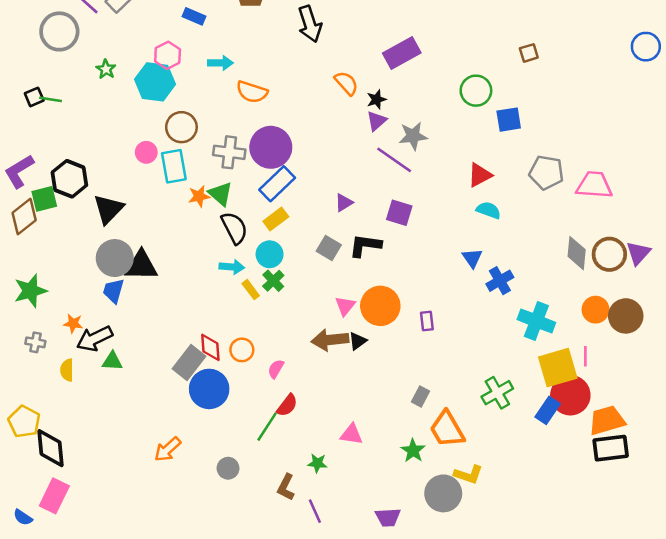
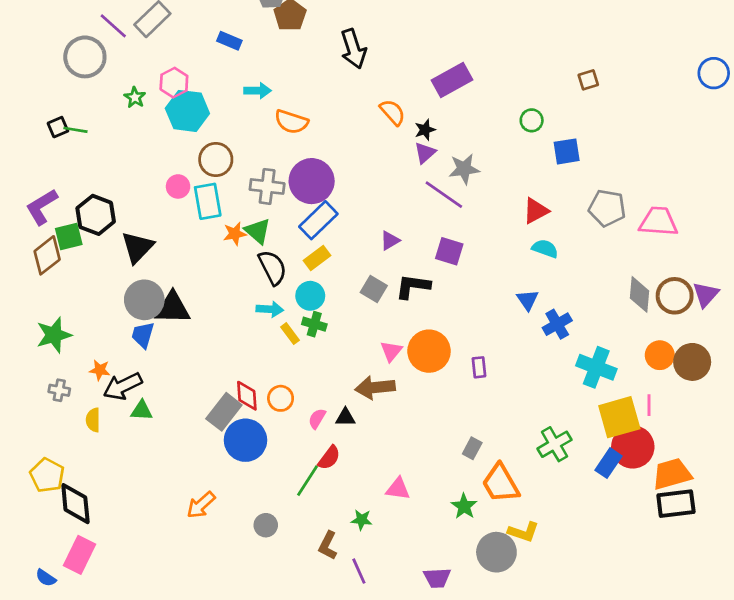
pink hexagon: (168, 55) -> (174, 83), moved
green circle: (476, 91) -> (532, 120), size x0.7
green cross: (273, 281) -> (314, 324), turned -30
black triangle: (358, 341) -> (345, 417), moved, turned 36

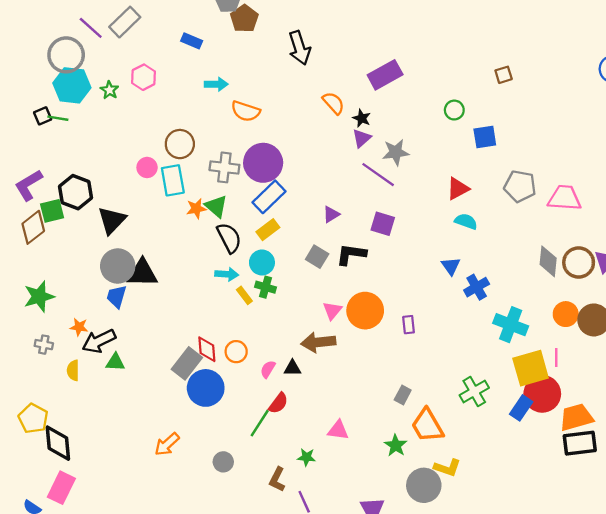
cyan hexagon: (187, 111) -> (72, 85), moved
black star: (425, 130) -> (362, 118), turned -30

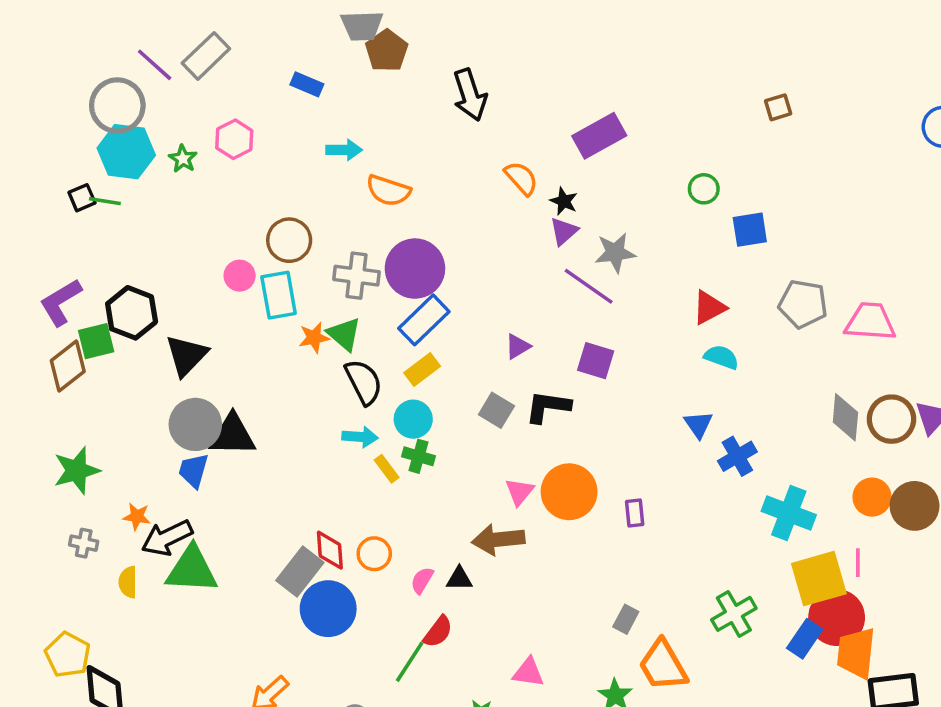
brown square: (504, 75) -> (778, 107), moved
green triangle: (115, 362) -> (192, 570), size x1.8
orange trapezoid: (576, 417) -> (856, 653), moved, turned -68

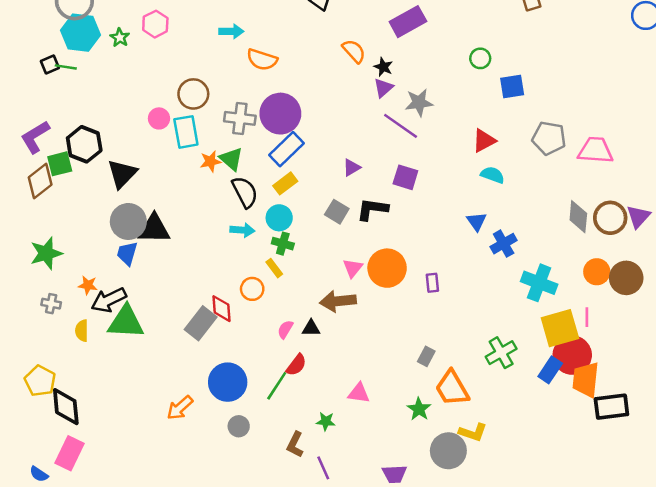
yellow rectangle: (387, 469) -> (274, 268), moved
orange circle: (374, 554) -> (252, 289), moved
blue circle: (328, 609) -> (228, 382), moved

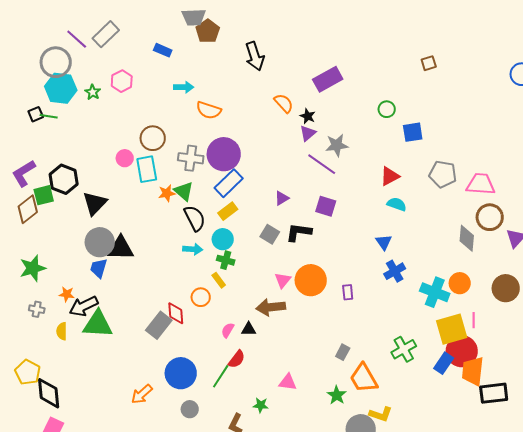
brown circle: (610, 218) -> (490, 217), moved
blue cross: (504, 244) -> (395, 271), moved
orange circle: (597, 272) -> (460, 283), moved

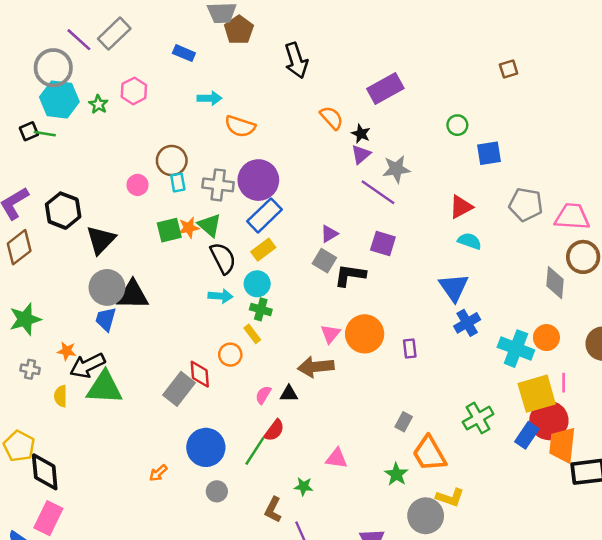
cyan rectangle: (147, 169) -> (178, 182), moved, size x0.6
green square: (44, 195) -> (169, 230), moved
gray square: (270, 234) -> (324, 261), moved
blue triangle: (384, 242) -> (454, 287), size x1.5
orange arrow: (142, 394) -> (158, 473), size x0.7

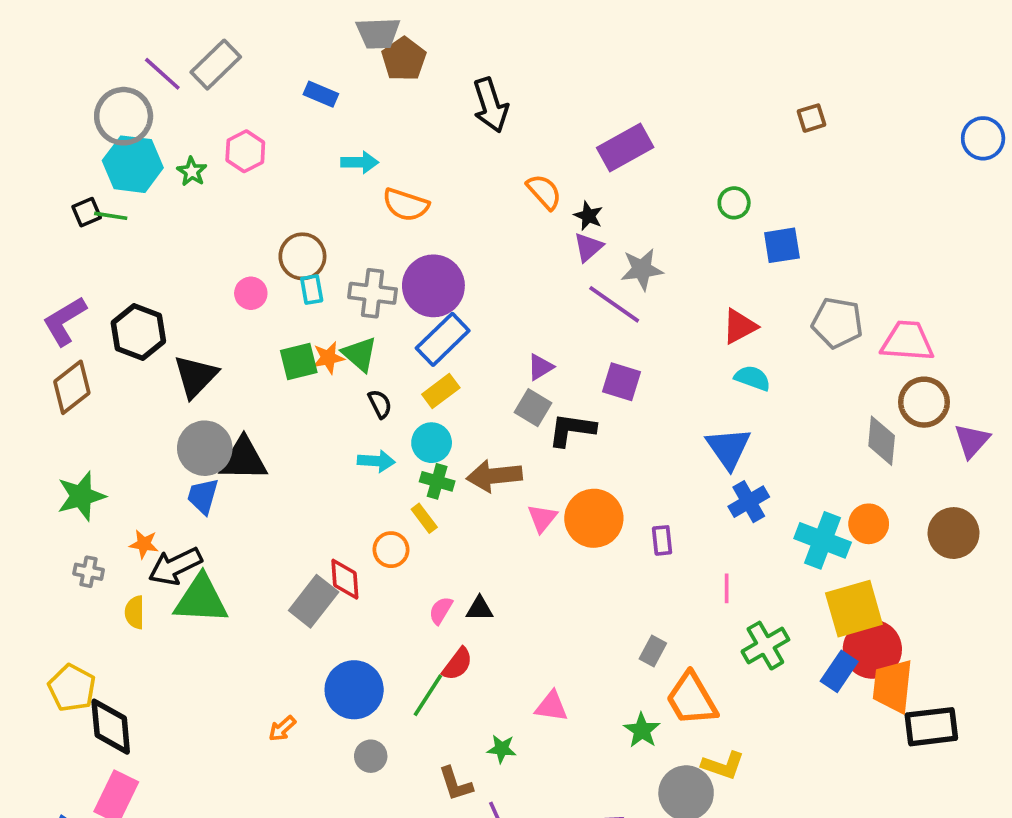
black semicircle: (223, 258) -> (380, 404), size x0.6
brown arrow: (316, 367) -> (494, 476), moved
pink line: (564, 383) -> (727, 588), moved
brown L-shape: (273, 510) -> (456, 784), turned -45

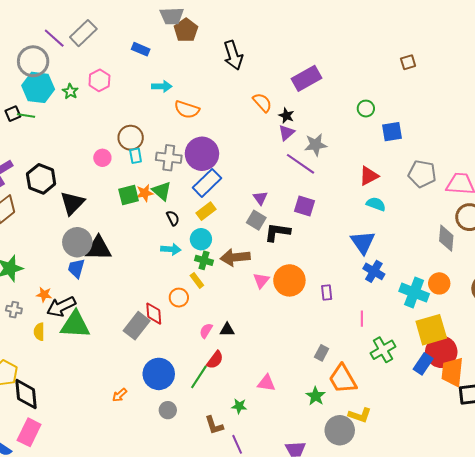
purple triangle: (540, 367) -> (260, 198), turned -35
blue cross: (749, 502) -> (374, 271), turned -30

